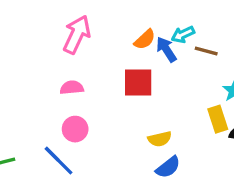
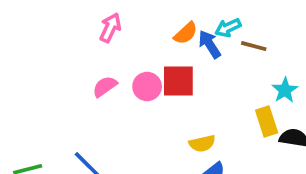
pink arrow: (77, 34) -> (110, 28), size x0.7
pink semicircle: (72, 88) -> (105, 87), turned -30
pink circle: (75, 129) -> (147, 87), moved

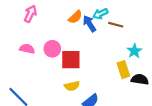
red square: (178, 81) -> (71, 60), moved
pink semicircle: (105, 87) -> (27, 49), turned 48
yellow semicircle: (202, 143) -> (72, 86), moved

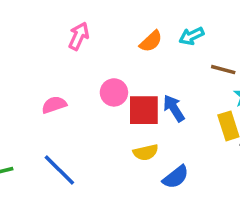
blue arrow: (89, 24) -> (174, 108), moved
brown line: (116, 25) -> (223, 70), moved
pink semicircle: (27, 49) -> (54, 105), moved, turned -32

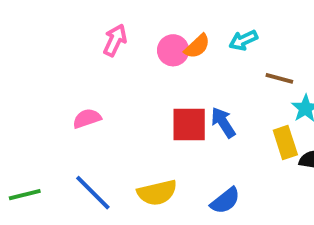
pink circle: (114, 92) -> (173, 50), moved
yellow semicircle: (146, 152) -> (157, 193), moved, size x1.4

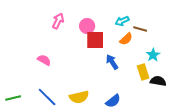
orange semicircle: (197, 46) -> (126, 39), moved
brown line: (279, 78) -> (140, 29), moved
pink semicircle: (87, 118) -> (44, 60), turned 48
red square: (189, 124) -> (95, 40), moved

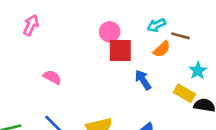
pink arrow: (58, 21) -> (31, 25), moved
yellow rectangle: (143, 72) -> (184, 93), turned -42

